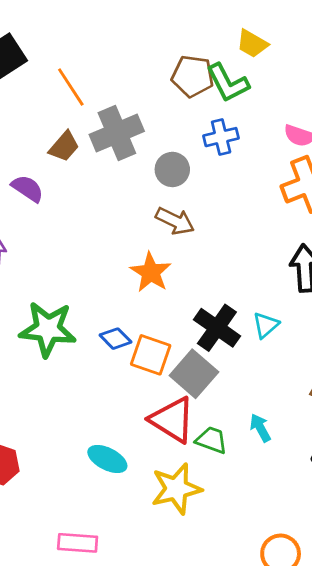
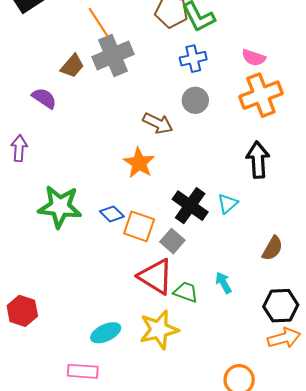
orange line: (71, 87) -> (98, 22), moved
gray circle: (172, 169) -> (195, 100), moved
gray square: (194, 374) -> (172, 241), size x0.7
cyan ellipse: (107, 459) -> (106, 333), moved, turned -52

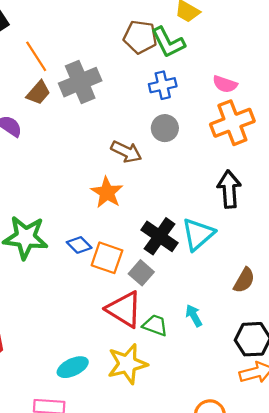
orange line: (98, 22) -> (36, 56), moved
cyan triangle: (228, 204) -> (198, 234), size x1.6

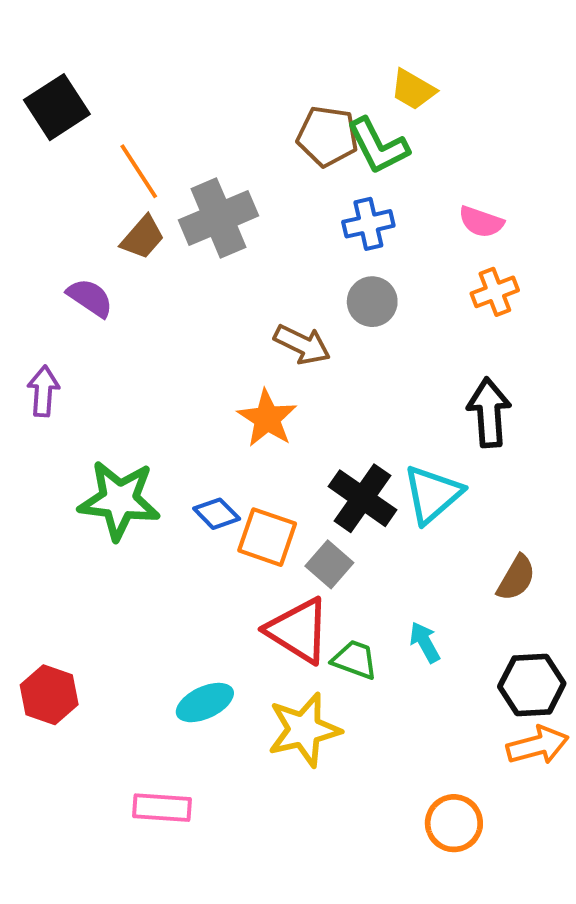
orange cross: (232, 123) -> (495, 292), size x0.6
cyan ellipse: (73, 367) -> (205, 703), moved

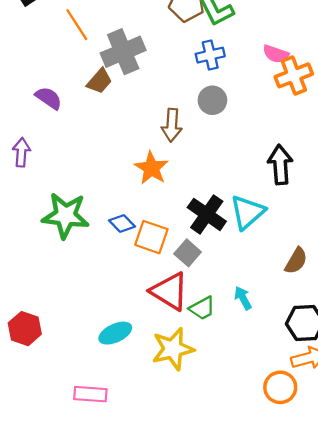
brown trapezoid: (143, 237) -> (99, 81), moved
orange cross: (495, 292) -> (294, 75), moved, size x1.4
brown arrow: (302, 344) -> (172, 125), turned 68
green trapezoid: (355, 660) -> (202, 308), turned 132
orange circle: (454, 823) -> (280, 387), moved

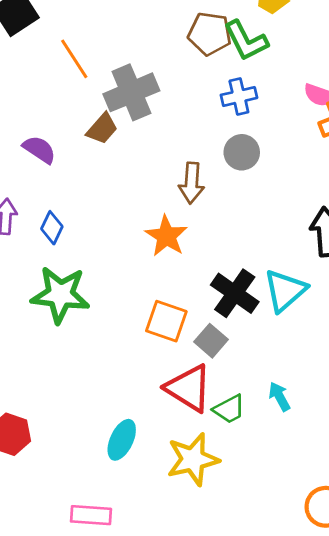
blue diamond: (122, 223) -> (52, 228), moved, turned 70
cyan ellipse: (115, 333) -> (122, 440), turned -40

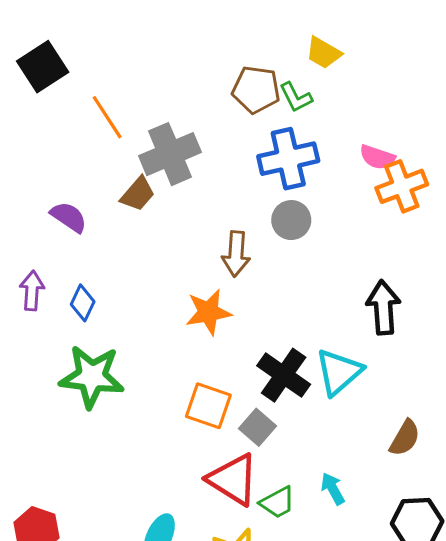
green L-shape: (246, 41) -> (296, 97), size x0.7
blue cross: (239, 96) -> (288, 159), size x1.5
orange star: (166, 236) -> (208, 312), turned 30

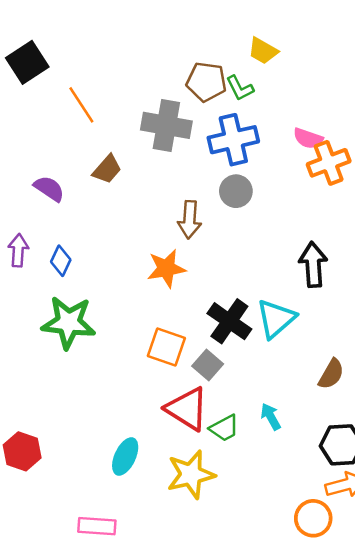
gray cross: (170, 154) -> (166, 125), moved, turned 33

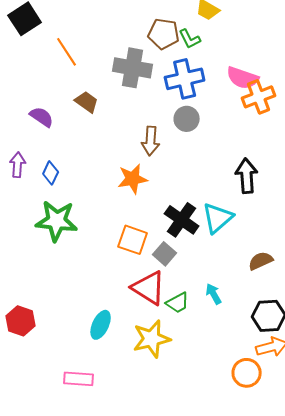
pink semicircle: (308, 138) -> (243, 78), size x1.4
brown trapezoid: (107, 169) -> (87, 102), turned -95
brown semicircle: (331, 374) -> (261, 261), turned -145

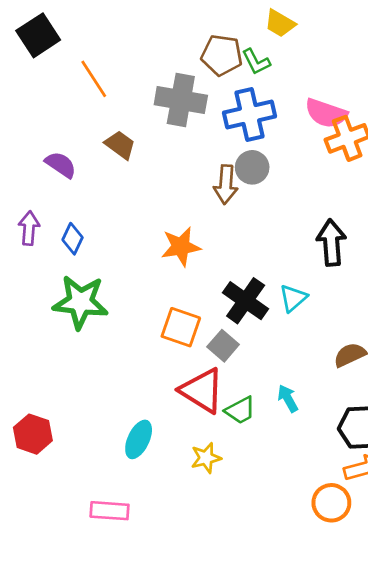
brown arrow: (151, 141) -> (226, 185), moved
cyan triangle: (218, 218) -> (293, 298), size x0.7
yellow star: (152, 339) -> (206, 458), size x0.6

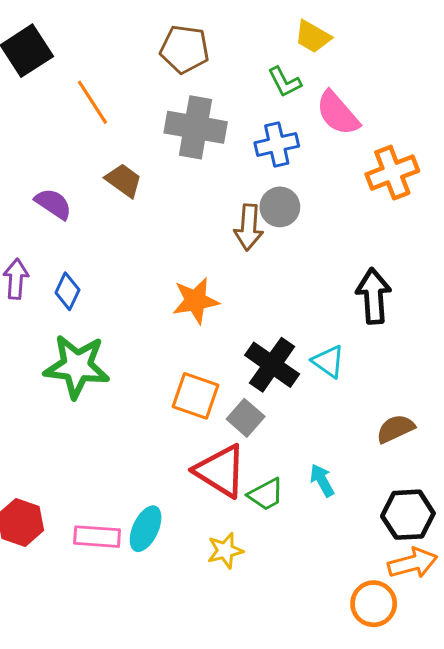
brown pentagon: (222, 55) -> (185, 49), moved
pink semicircle: (326, 113) -> (338, 113), moved, turned 30
blue cross: (250, 115) -> (277, 144), size x0.7
cyan triangle: (293, 298) -> (328, 362), turned -44
pink rectangle: (110, 511) -> (97, 537), moved

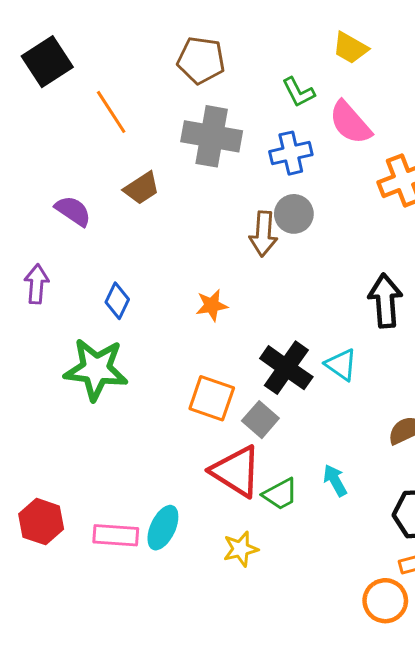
yellow trapezoid: (313, 37) -> (350, 48), moved
brown trapezoid: (124, 180) -> (142, 188), turned 111
blue diamond: (67, 291) -> (117, 301), moved
orange star: (196, 301) -> (212, 305), size x0.7

